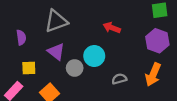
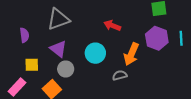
gray circle: (75, 68) -> (66, 69), moved
orange arrow: (153, 75) -> (131, 54), moved

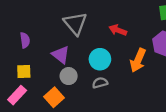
gray triangle: (58, 19) -> (75, 23), moved, turned -50
yellow square: (32, 65) -> (24, 72), moved
gray semicircle: (120, 75) -> (100, 83), moved

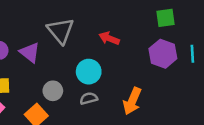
purple triangle: (61, 55) -> (30, 52), moved
orange arrow: (138, 60) -> (132, 101), moved

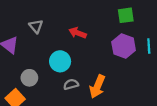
gray triangle: (61, 31) -> (36, 26), size x0.6
gray semicircle: (89, 98) -> (71, 84), moved

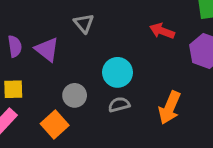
red arrow: (78, 33) -> (162, 31), moved
gray semicircle: (71, 84) -> (119, 105), moved

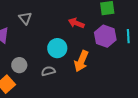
cyan circle: (118, 72) -> (57, 48), moved
orange arrow: (170, 108) -> (81, 61), moved

